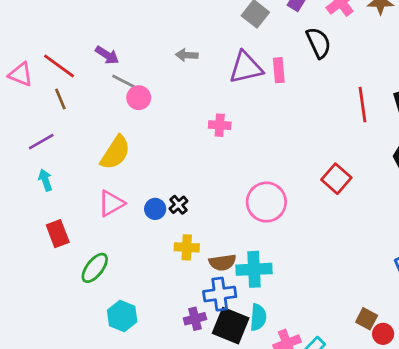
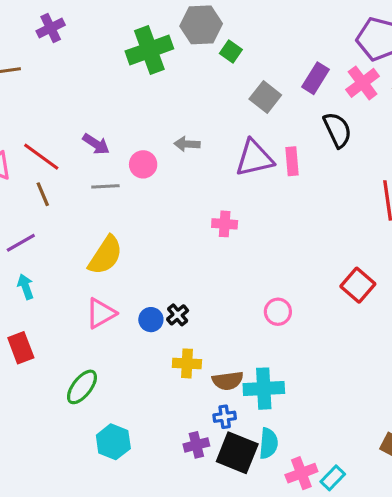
gray line: (124, 81) -> (105, 186), moved, turned -30
pink circle: (139, 98) -> (143, 164), moved
pink circle: (266, 202) -> (278, 312), size x0.6
red rectangle: (58, 234) -> (21, 348), moved
blue cross: (220, 294) -> (225, 417), size x0.6

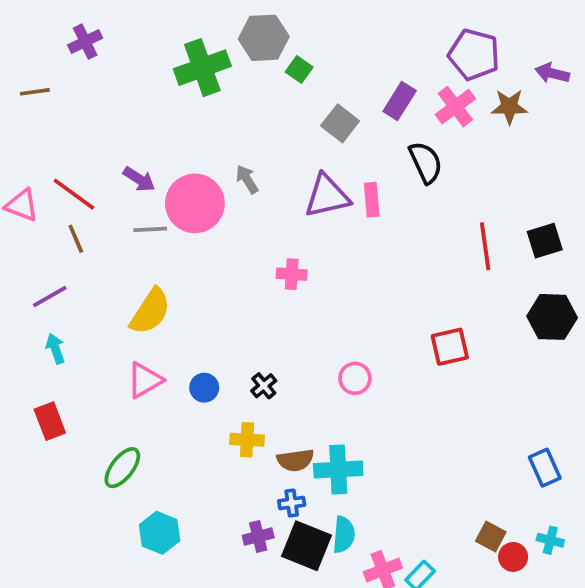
gray arrow: (187, 144) -> (247, 179), turned 55
pink circle: (143, 164) -> (195, 203), size x1.8
red square: (358, 285) -> (450, 347), turned 36
black cross: (178, 315) -> (264, 386), moved

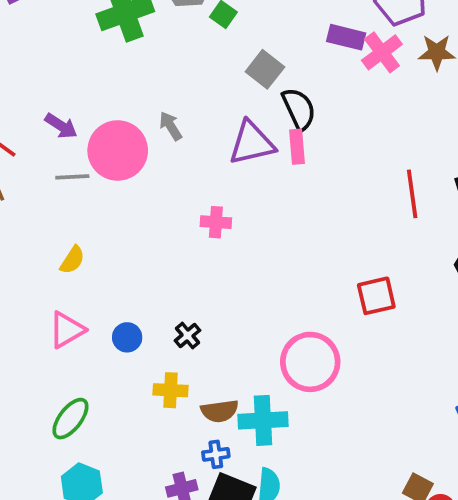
purple rectangle: (400, 101) -> (346, 37), moved, turned 72
black semicircle: (426, 162) -> (299, 109), moved
yellow semicircle: (150, 311) -> (72, 260), size x0.6
pink circle: (355, 378) -> (310, 362), moved, size x1.8
green ellipse: (122, 468) -> (70, 419), moved

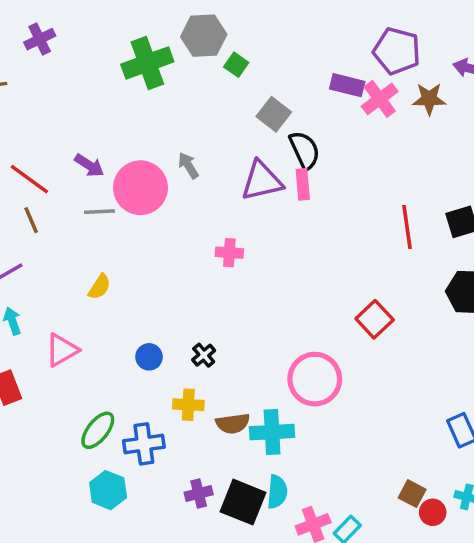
red square: (376, 296) -> (375, 319), turned -30
pink triangle: (67, 330) -> (62, 350), moved
blue cross: (216, 454) -> (144, 444), moved, size x1.6

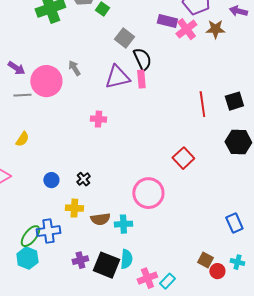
green ellipse: (98, 430) -> (30, 236), moved
cyan cross: (272, 432) -> (123, 224), size x0.7

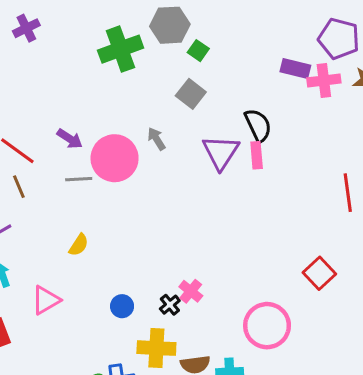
pink cross: (186, 29) -> (324, 80), turned 30
gray square: (124, 38) -> (191, 94), moved
purple triangle: (117, 77) -> (221, 152), turned -44
pink cross: (98, 119) -> (191, 291), moved, turned 35
yellow cross: (74, 208) -> (156, 348), size x1.4

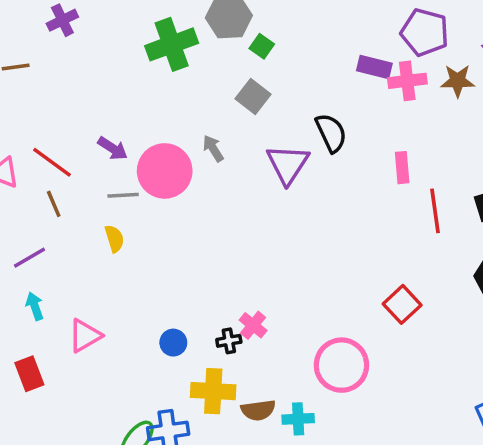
pink rectangle: (257, 155) -> (402, 168), moved
yellow semicircle: (79, 245) -> (114, 239), moved, turned -50
black cross: (170, 305) -> (229, 341), turned 30

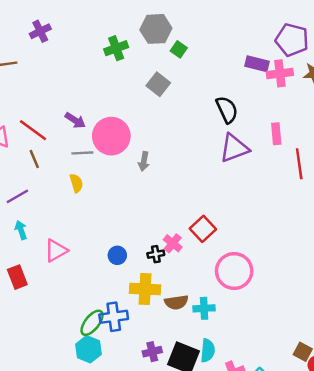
green cross: (172, 44) -> (116, 48), size x0.7
gray square: (253, 96) -> (158, 84), moved
gray arrow: (213, 148) -> (144, 161), moved, turned -138
purple triangle: (288, 164) -> (234, 148), moved, turned 36
red square: (402, 304) -> (203, 229), moved

